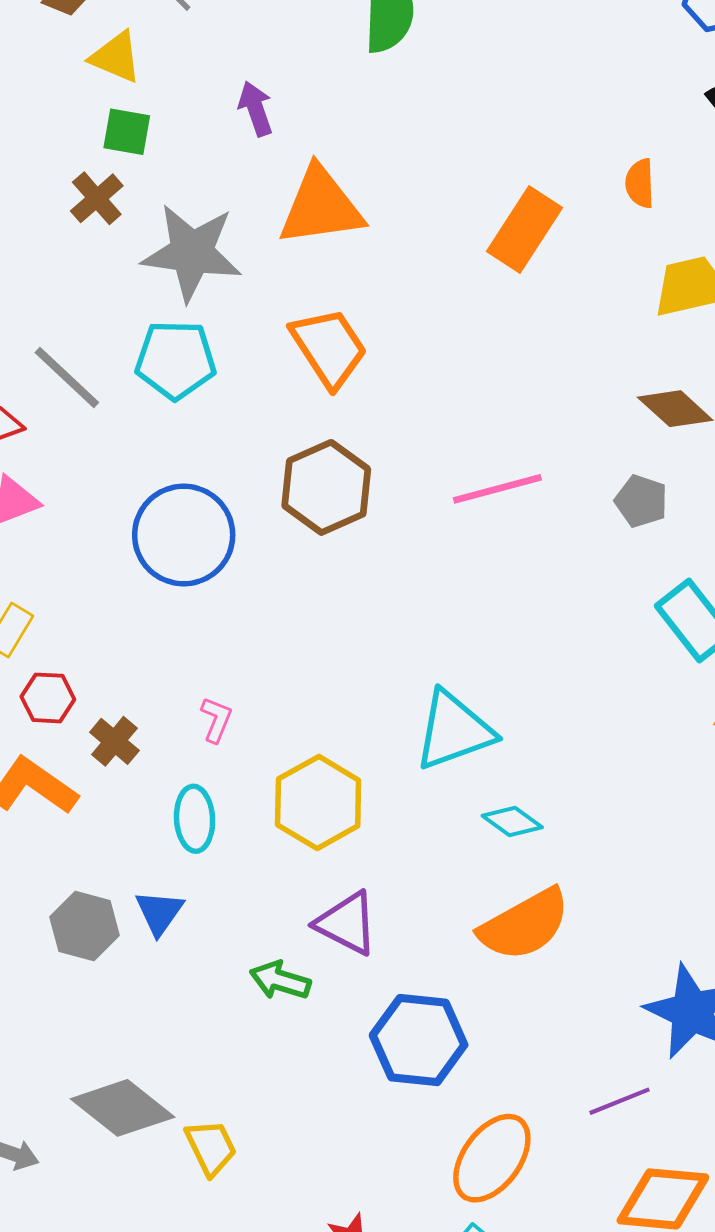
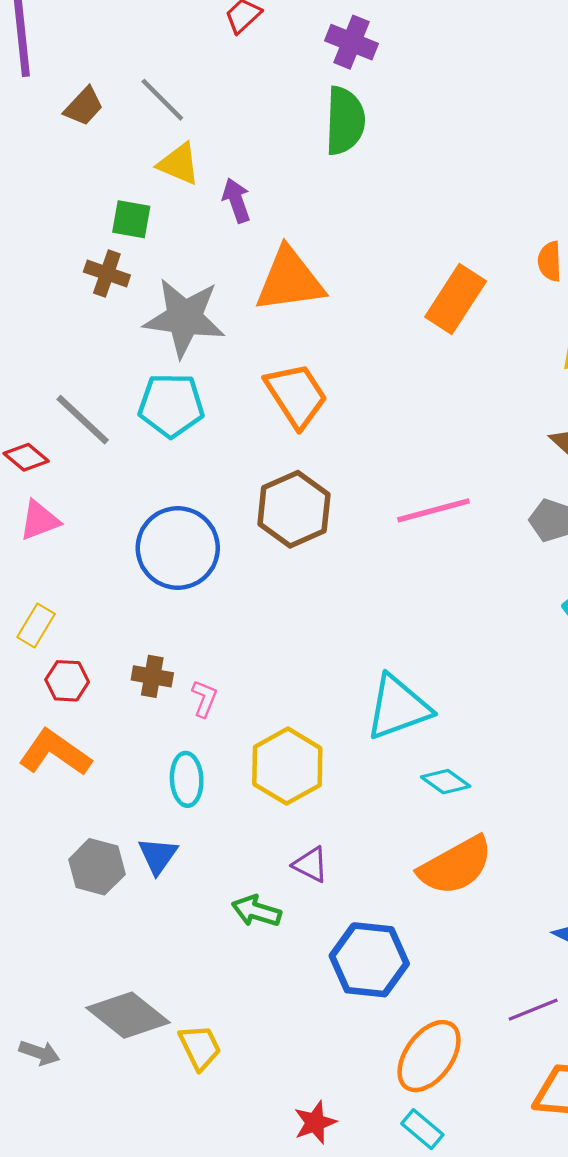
yellow triangle: (116, 57) -> (179, 164), moved
brown cross: (97, 198) -> (107, 273), turned -30
brown cross: (114, 741) -> (152, 676), moved, turned -30
purple triangle: (347, 923) -> (311, 865), size x0.7

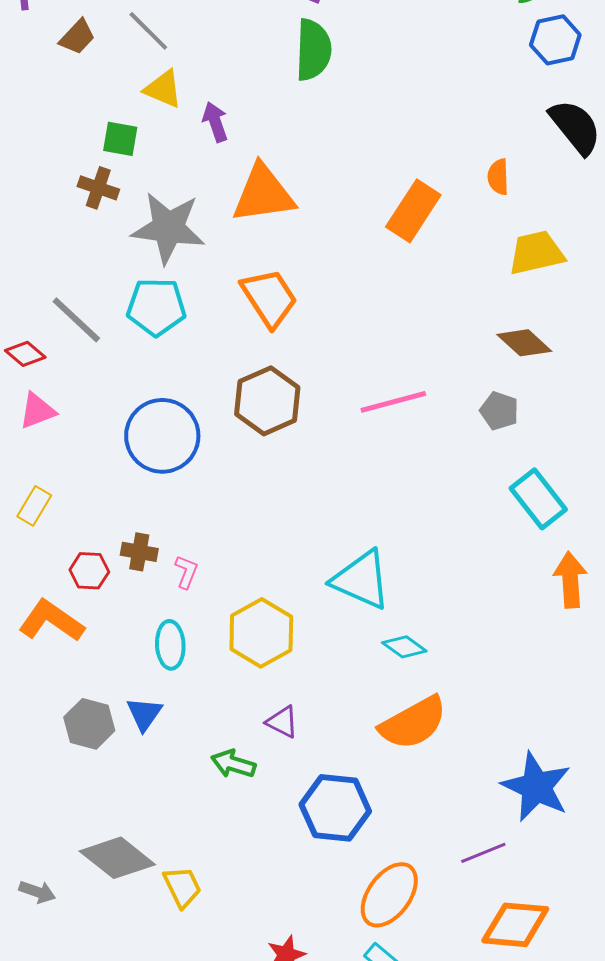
red hexagon: (67, 681) -> (89, 571), moved
cyan triangle: (398, 707) -> (361, 580), turned 44

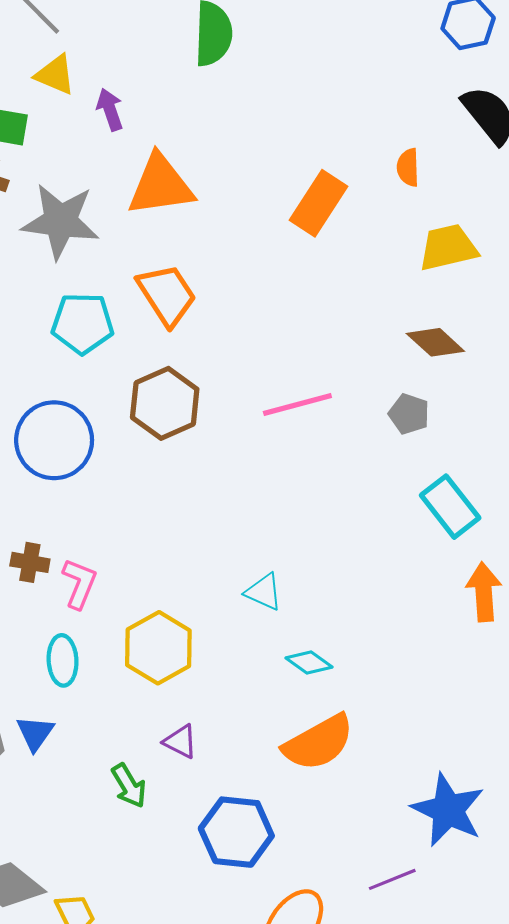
cyan pentagon: (156, 307) -> (83, 323), moved
pink L-shape: (186, 572) -> (79, 583), size x1.4
cyan triangle: (361, 580) -> (264, 592), size x0.6
green arrow: (233, 764) -> (129, 786), turned -138

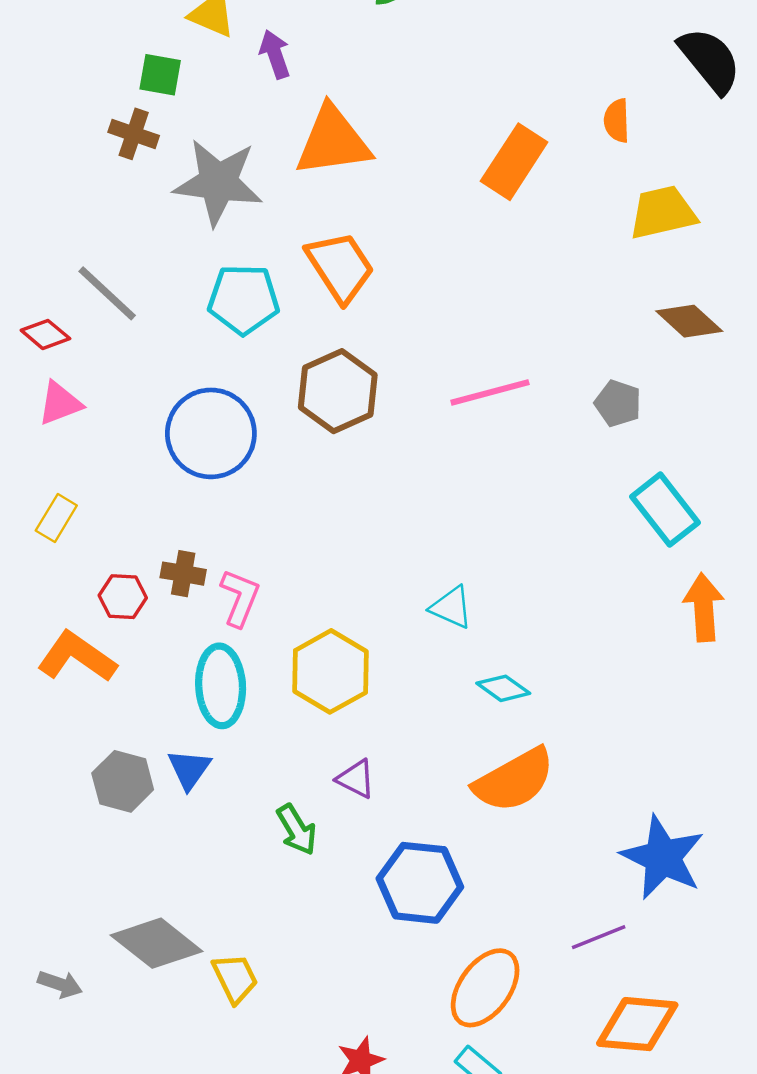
brown diamond: (435, 342) -> (689, 321), moved
cyan ellipse: (63, 660) -> (221, 686), size x1.4

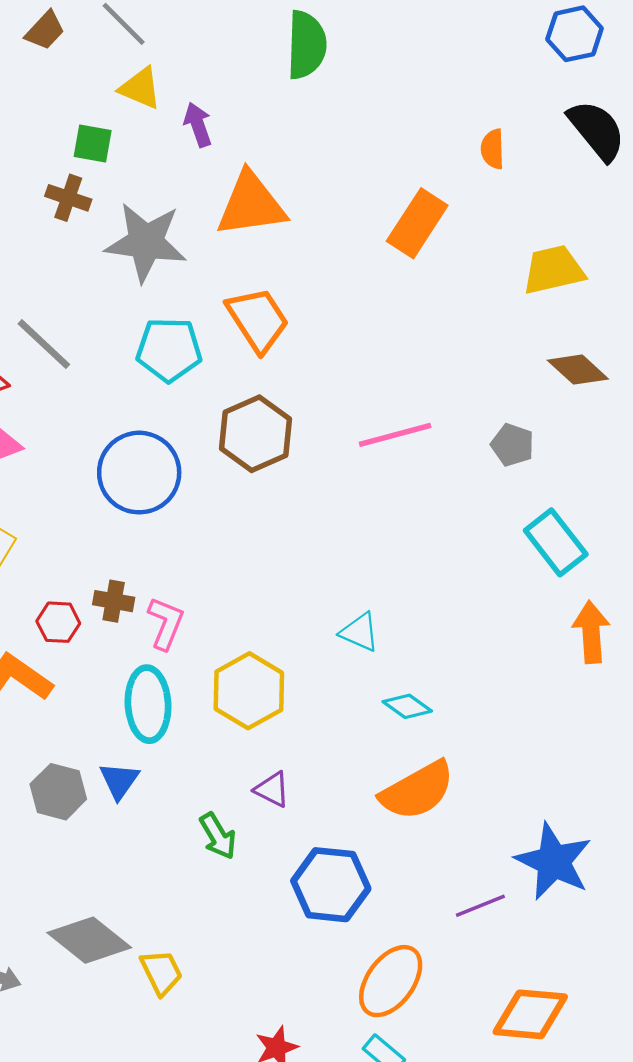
orange semicircle: (617, 121) -> (493, 149), moved
purple line: (599, 937) -> (480, 906), moved

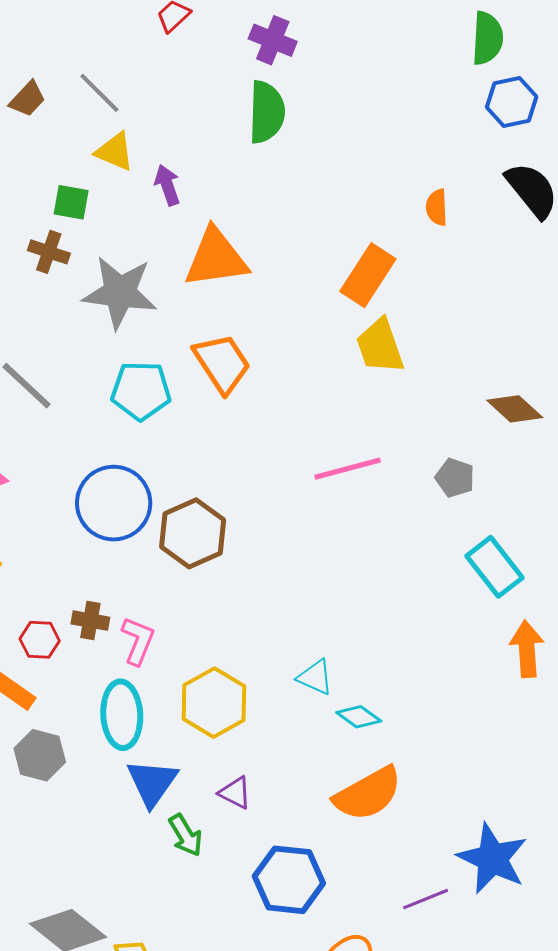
yellow trapezoid: (554, 270) -> (380, 346), moved, turned -96
brown hexagon: (255, 434) -> (193, 533), moved
cyan triangle: (360, 632) -> (315, 677), moved
blue triangle: (119, 781) -> (152, 783), moved, size x1.4
gray hexagon: (58, 792) -> (40, 755), moved

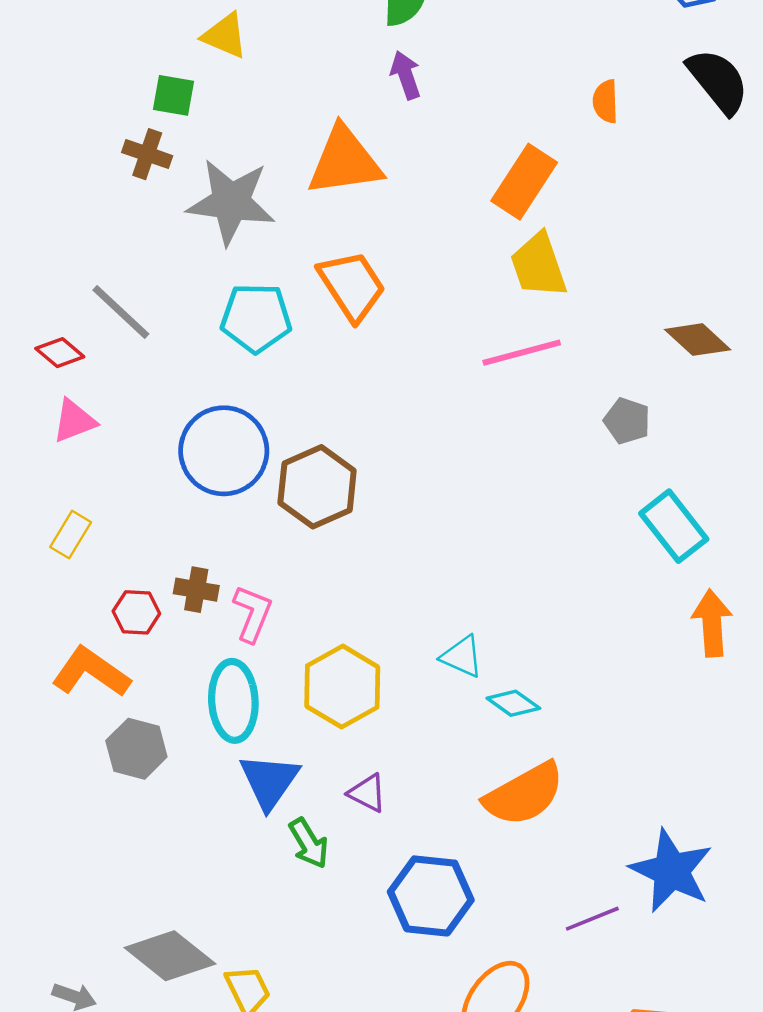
purple arrow: (167, 185) -> (406, 75), moved
pink line: (348, 469) -> (522, 353), moved

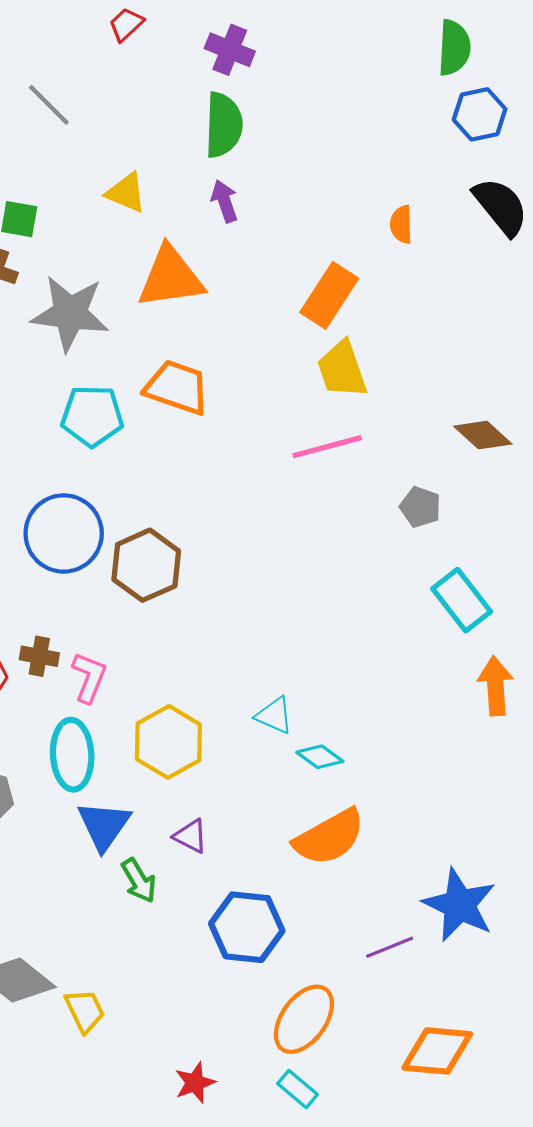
yellow triangle: (225, 36) -> (126, 193), moved
orange trapezoid: (352, 286) -> (177, 387), turned -38

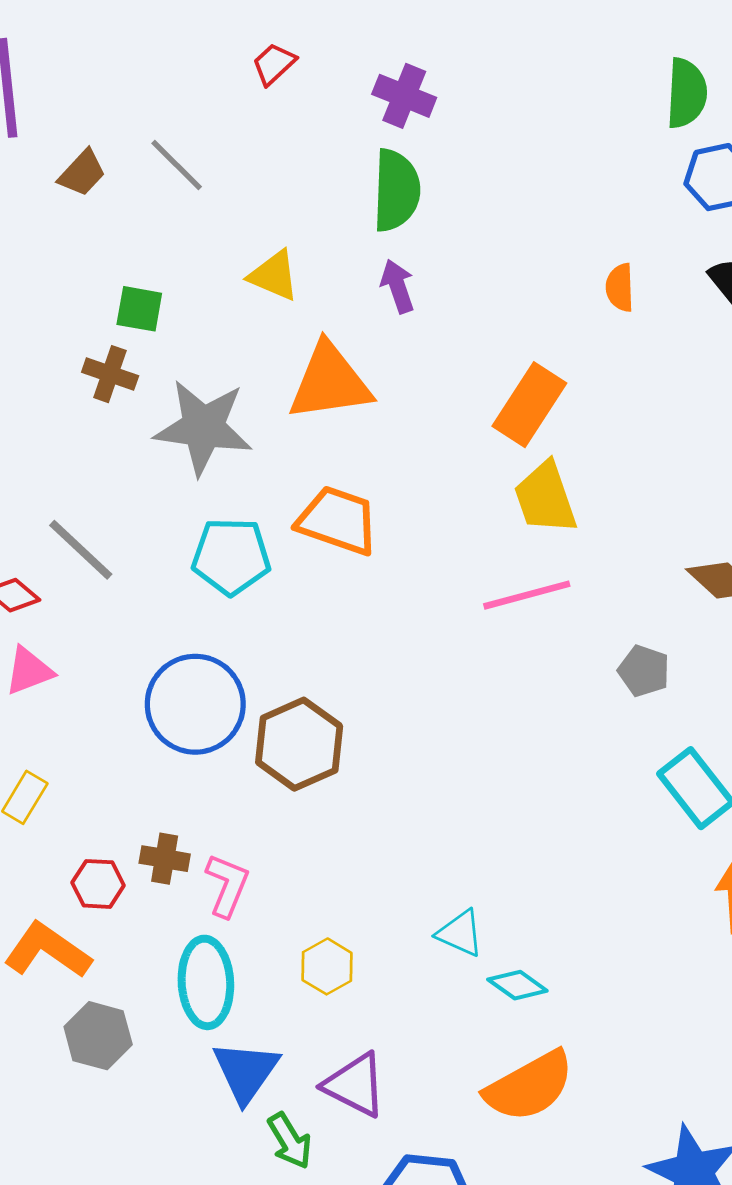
orange semicircle: (401, 224) -> (620, 288), moved
yellow hexagon: (168, 742) -> (327, 966), size x0.6
purple triangle: (191, 836) -> (355, 1085), size x1.5

